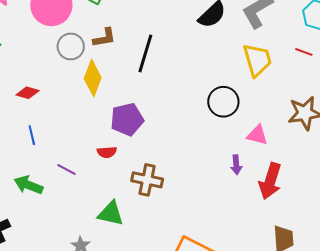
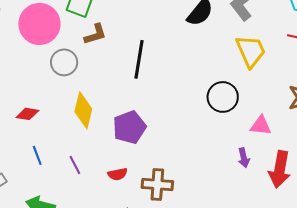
brown L-shape: (104, 38) -> (95, 34), moved
yellow diamond: (93, 78) -> (83, 110), moved
red semicircle: (107, 152) -> (118, 174), moved
purple line: (67, 169) -> (75, 165), moved, turned 42

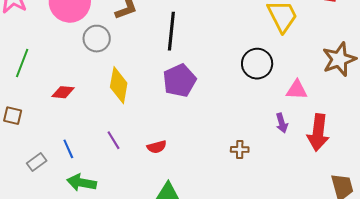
purple pentagon: (130, 127) -> (180, 80), moved
blue line: (37, 155) -> (68, 149), moved
brown cross: (157, 185) -> (240, 149), moved, size x0.6

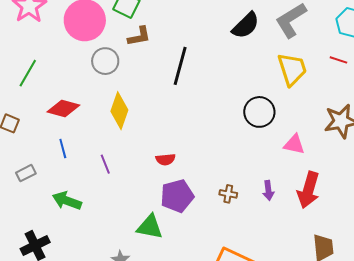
purple pentagon: (180, 80) -> (177, 196), moved
red diamond: (63, 92) -> (63, 108), size x1.4
purple arrow: (282, 123) -> (268, 190), moved
red semicircle: (157, 147) -> (165, 159), moved
blue line: (68, 149) -> (63, 148), moved

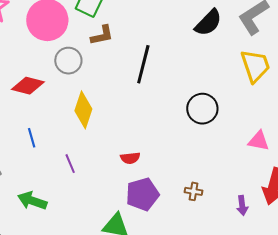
red diamond: (63, 108) -> (28, 86), moved
black circle: (259, 112) -> (202, 109), moved
blue line: (63, 148) -> (32, 138), moved
purple arrow: (268, 190) -> (242, 206), moved

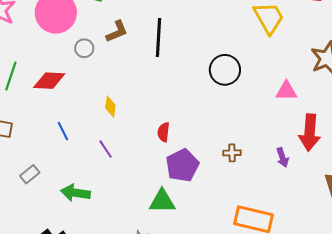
brown L-shape: (102, 35) -> (117, 32), moved
gray circle: (68, 61) -> (84, 48), size x0.7
yellow diamond: (83, 110) -> (110, 107), moved, size x0.6
red semicircle: (130, 158) -> (164, 132), turned 114

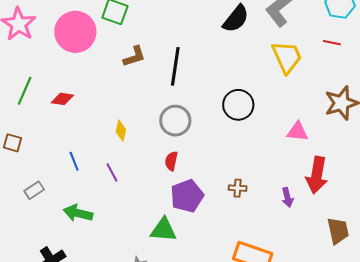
gray circle: (84, 48) -> (175, 121), moved, size x1.6
red diamond: (49, 81) -> (62, 99), size x0.7
blue line: (63, 131) -> (74, 161), moved

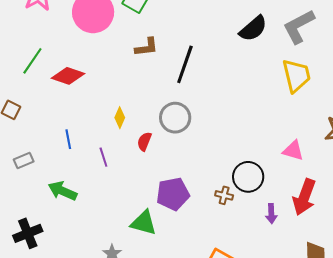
red diamond: (62, 99) -> (68, 76), size x1.4
black circle: (238, 105) -> (248, 177), moved
red semicircle: (171, 161) -> (144, 141), moved

